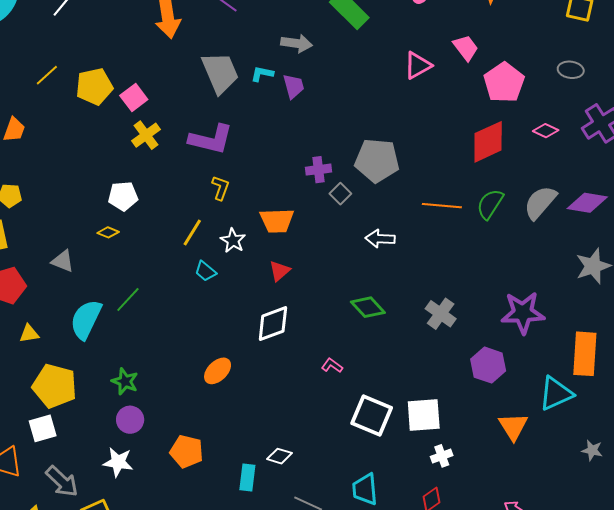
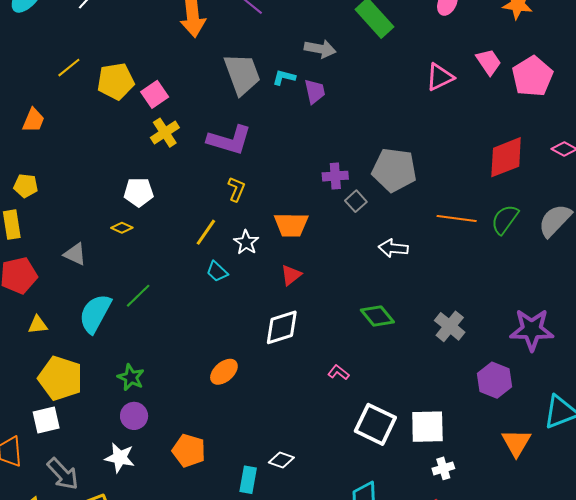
pink pentagon: (504, 83) -> (532, 76), moved

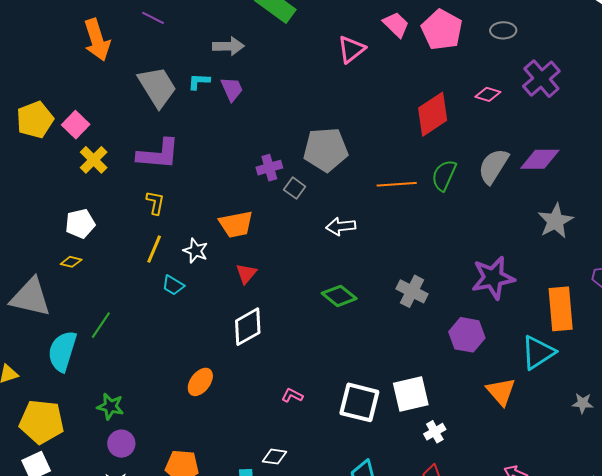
yellow L-shape: (236, 189) -> (155, 203), moved
gray triangle: (75, 254) -> (31, 297), size x1.8
pink L-shape: (338, 372) -> (292, 395), moved

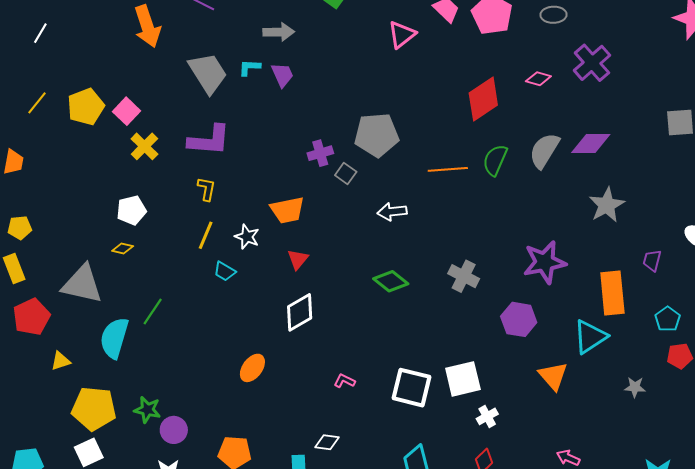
green star: (110, 406) -> (147, 410), moved

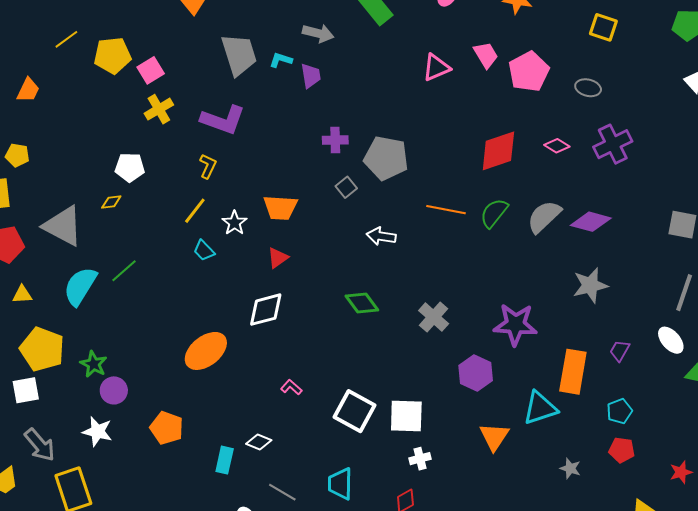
purple cross: (320, 153) -> (335, 140), moved
yellow diamond: (123, 248) -> (111, 202), turned -35
orange ellipse: (252, 368) -> (206, 351), size x1.5

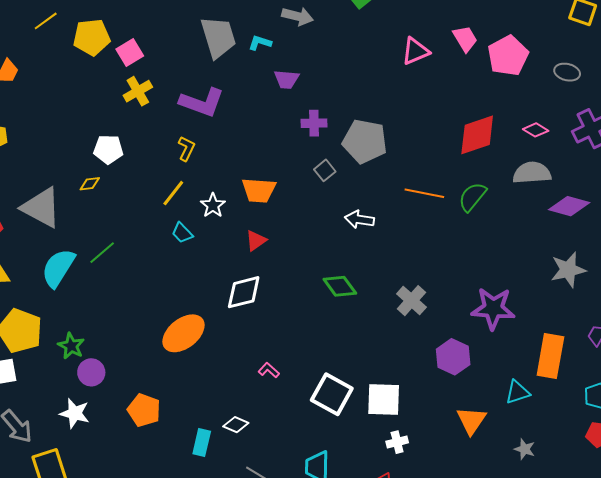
purple trapezoid: (311, 76) -> (287, 79), moved, turned 104
gray semicircle: (544, 217) -> (532, 173), moved, turned 39
cyan triangle: (540, 408) -> (517, 392), size x0.7
gray star: (570, 468) -> (525, 449), moved

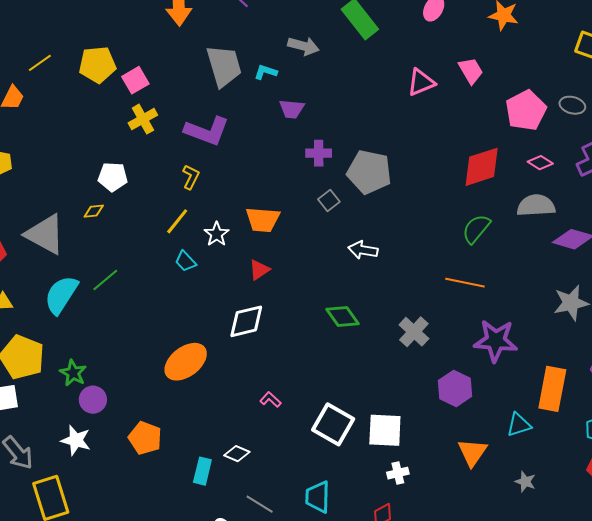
yellow line: (46, 21) -> (40, 63), moved
pink pentagon: (508, 56) -> (526, 110), moved
orange line: (424, 193) -> (465, 283), moved

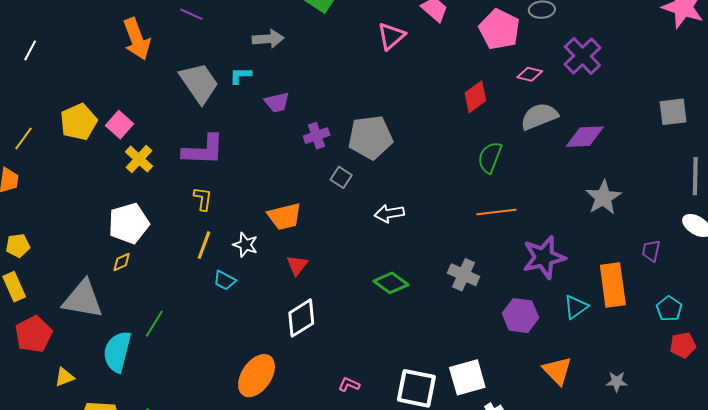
red diamond: (482, 167) -> (475, 97), size x0.7
white pentagon: (113, 177) -> (129, 223), size x1.4
cyan triangle: (519, 425) -> (576, 307), moved

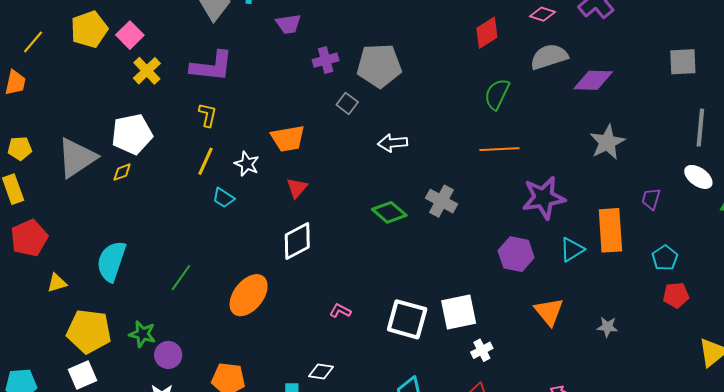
gray cross: (464, 275) -> (442, 201), moved
gray triangle: (83, 299) -> (77, 158), moved, turned -48
green line: (154, 324) -> (181, 278), moved

